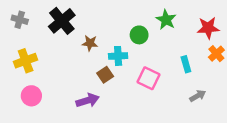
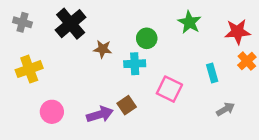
green circle: (139, 35) -> (147, 38), moved
brown square: (105, 75) -> (127, 105), moved
pink circle: (31, 96) -> (52, 112), moved

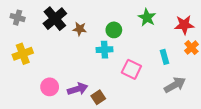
brown star: (103, 49) -> (80, 29), moved
brown square: (127, 105) -> (98, 97), moved
gray arrow: (225, 109) -> (175, 85), size x1.5
pink circle: (52, 112) -> (50, 87), moved

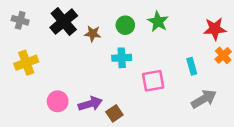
green star: (147, 18) -> (158, 22), moved
green circle: (114, 30) -> (125, 25), moved
pink square: (131, 69) -> (153, 81), turned -36

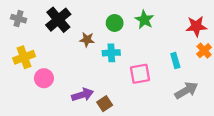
brown star: (93, 34) -> (87, 40), moved
pink circle: (58, 101) -> (44, 78), moved

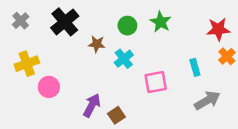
gray cross: (19, 19) -> (21, 21), turned 32
cyan cross: (111, 53) -> (124, 59), turned -35
purple arrow: (83, 95) -> (92, 105), turned -45

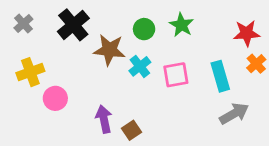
brown star: (97, 44) -> (109, 50), size x1.6
cyan rectangle: (195, 67) -> (220, 76), size x1.5
pink square: (156, 82) -> (176, 75), moved
purple arrow: (92, 105) -> (104, 119), turned -40

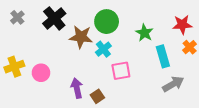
green star: (181, 25) -> (144, 33), moved
green circle: (144, 29) -> (107, 22), size x1.5
yellow cross: (30, 72) -> (14, 67), moved
pink square: (176, 75) -> (121, 71), moved

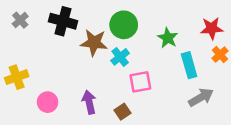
black cross: (54, 18) -> (63, 21), turned -35
pink circle: (41, 73) -> (48, 102), moved
brown square: (97, 96) -> (122, 112), moved

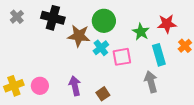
red star: (212, 28) -> (167, 24), moved
yellow cross: (17, 77) -> (14, 86), moved
pink square: (140, 82) -> (122, 57), moved
gray arrow: (201, 97) -> (151, 82), moved, turned -75

